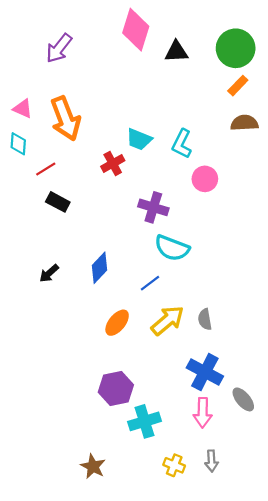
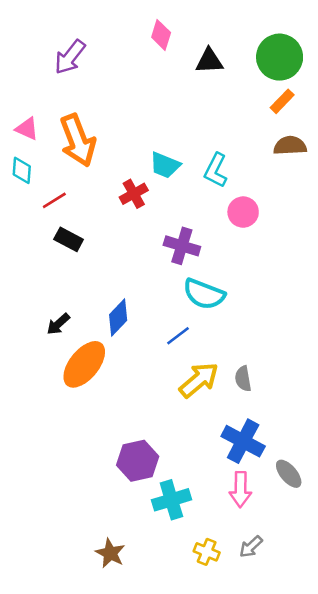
pink diamond: (136, 30) -> (161, 35), size x0.6
orange ellipse: (117, 323) -> (84, 364), moved, size x1.5
gray arrow: (211, 461) -> (251, 547), turned 50

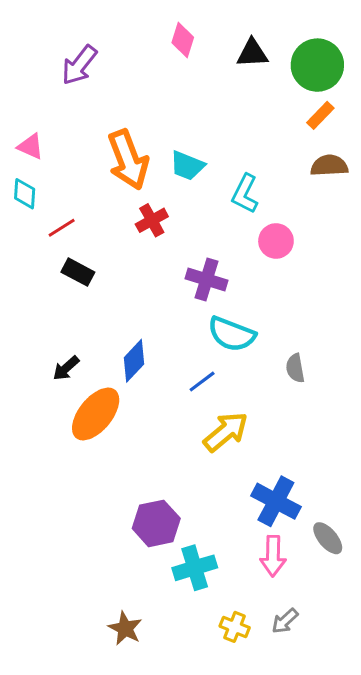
black triangle: (209, 61) -> (252, 53), moved
orange arrow: (78, 140) -> (128, 160), moved
cyan trapezoid: (165, 165) -> (187, 166), moved
gray semicircle: (243, 379) -> (295, 368), moved

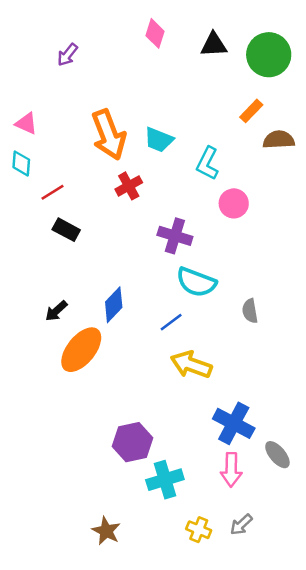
purple arrow: (79, 65) -> (67, 55), size x0.7
orange rectangle: (320, 115) -> (251, 111), moved
yellow arrow: (226, 432) -> (191, 365), turned -120

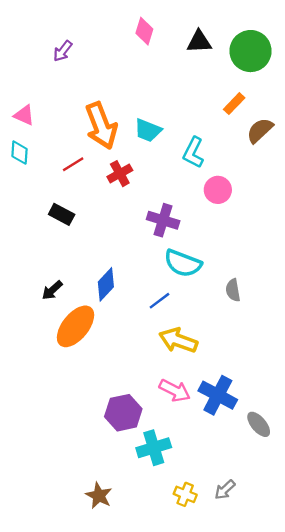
brown semicircle: (279, 140) -> (260, 130), turned -40
red line: (52, 192) -> (73, 164), moved
pink arrow: (231, 470) -> (175, 391), moved, turned -64

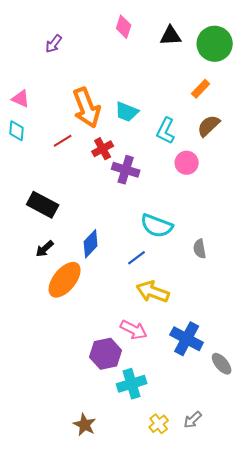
brown semicircle: (260, 130) -> (209, 126), moved
black rectangle: (62, 214) -> (43, 205), moved, size x1.4
purple cross: (163, 220) -> (126, 170), moved
pink arrow: (175, 391) -> (134, 330), moved
yellow cross: (185, 494) -> (159, 424), turned 30

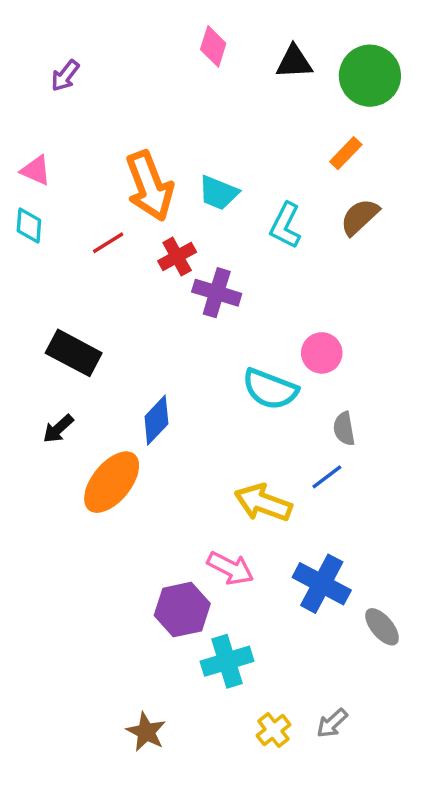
purple arrow: (54, 44) -> (65, 76), moved
pink circle: (187, 163) -> (322, 353), moved
black arrow: (45, 249) -> (58, 429), moved
blue line: (137, 258) -> (327, 477), moved

